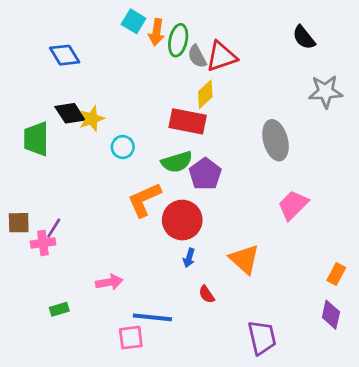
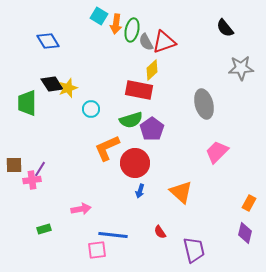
red semicircle: (207, 294) -> (160, 232), moved

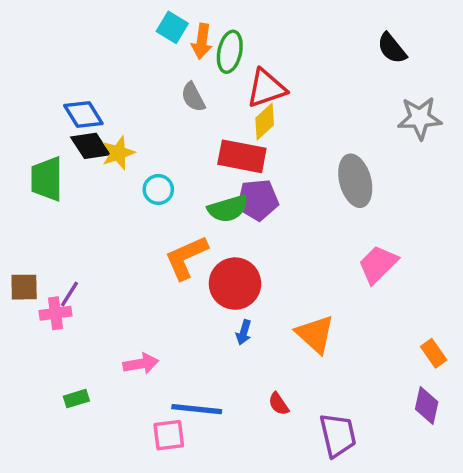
blue diamond: (48, 41) -> (83, 114), moved
gray semicircle: (146, 42) -> (193, 97), moved
red triangle: (164, 42) -> (266, 88), moved
purple pentagon: (152, 129) -> (258, 200), moved, turned 30
orange rectangle: (249, 203) -> (434, 353), turned -63

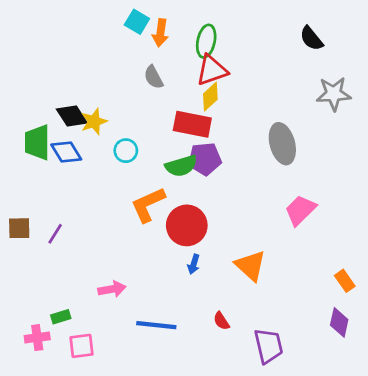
green ellipse: (230, 52) -> (206, 41), moved
blue diamond: (83, 114) -> (66, 152), moved
pink cross: (55, 313) -> (37, 338), moved
pink square: (169, 435) -> (81, 346), moved

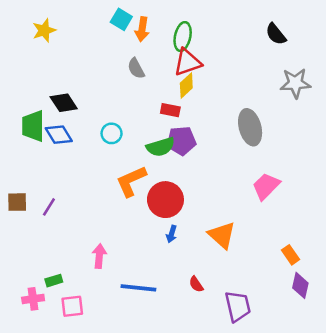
yellow star: (94, 122) -> (44, 30), moved
red rectangle: (192, 124) -> (170, 110), size x0.6
orange rectangle: (345, 281) -> (291, 255), moved
pink arrow: (112, 289) -> (99, 256), turned -75

